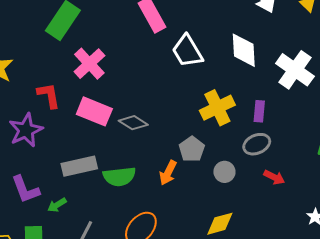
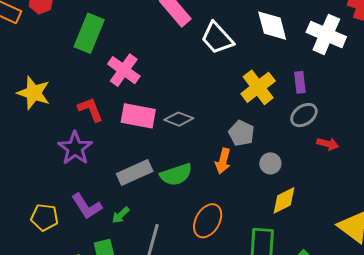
gray circle: (224, 172) -> (270, 163), moved

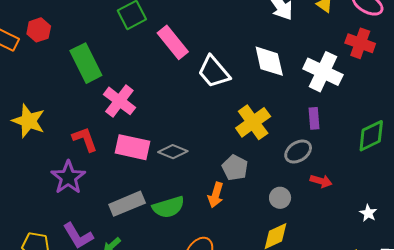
green rectangle: (89, 33) -> (86, 63), turned -51
purple rectangle: (300, 82) -> (314, 118), moved
gray circle: (270, 163) -> (280, 198), moved

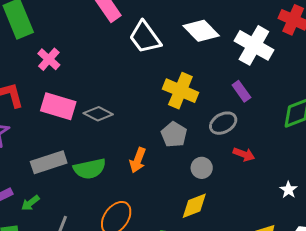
white diamond: (269, 61) -> (201, 31), turned -36
pink cross: (119, 101) -> (49, 59), size x0.7
purple rectangle: (314, 118) -> (241, 91), turned -35
yellow cross: (253, 122) -> (180, 91), turned -36
gray pentagon: (235, 168) -> (174, 135), moved

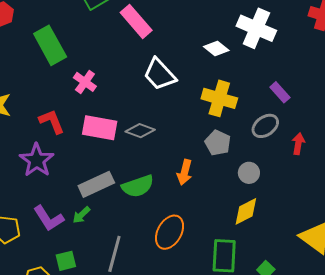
white diamond: (201, 31) -> (216, 48), moved, size x0.7
white trapezoid: (145, 37) -> (160, 74), moved
white cross: (254, 45) -> (256, 28), moved
red arrow: (244, 154) -> (298, 144), moved, turned -95
green arrow: (30, 203) -> (81, 215), moved

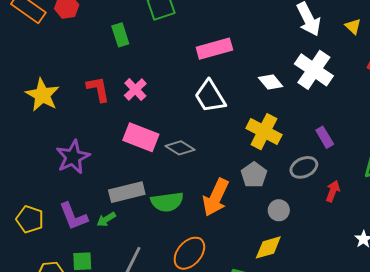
pink rectangle: (136, 21) -> (214, 49), moved, turned -76
green rectangle: (50, 45) -> (120, 35), moved, size x0.6
red L-shape: (52, 121) -> (98, 89), moved
orange arrow: (185, 172) -> (216, 197), size x1.5

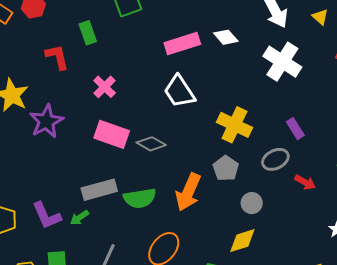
white diamond: (271, 82) -> (226, 37), moved
red L-shape: (98, 89) -> (57, 57), moved
purple star: (73, 157) -> (46, 121), moved
red arrow: (333, 191) -> (305, 182), turned 100

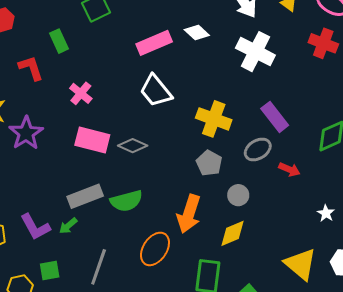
purple rectangle: (295, 129) -> (275, 117), size x1.4
orange arrow: (188, 192) -> (189, 214), moved

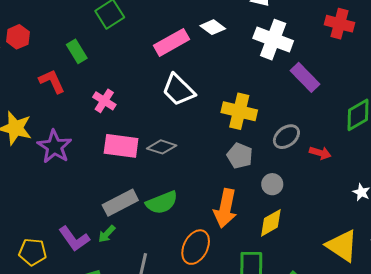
purple rectangle: (275, 117) -> (305, 77), moved

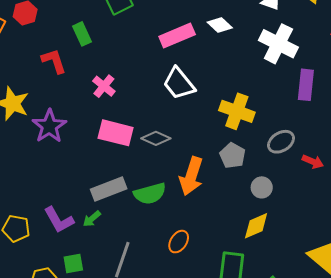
purple rectangle: (305, 77) -> (306, 85), turned 44
orange arrow: (225, 208) -> (191, 176), moved
orange ellipse: (196, 247) -> (179, 242), size x0.7

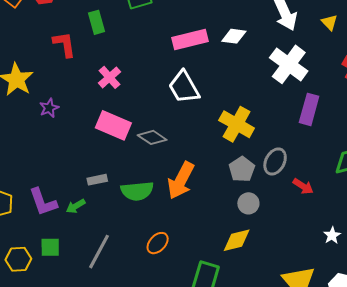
white diamond: (220, 25) -> (234, 36), turned -45
purple star: (49, 126) -> (49, 108), size x0.6
gray ellipse: (281, 142) -> (275, 161), turned -40
gray pentagon: (233, 156) -> (242, 169), moved
gray rectangle: (109, 189) -> (97, 180), size x0.6

